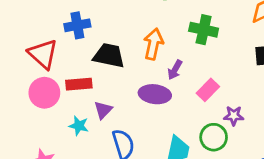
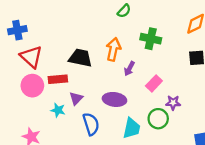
blue cross: (77, 25) -> (17, 30), moved
purple ellipse: (155, 94) -> (114, 99), moved

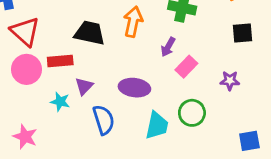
purple arrow: (129, 69) -> (168, 47), moved
purple star: (173, 103) -> (230, 81), moved

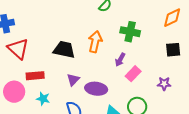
red rectangle: (60, 61) -> (35, 76), moved
pink circle: (26, 69) -> (14, 92), moved
purple triangle: (84, 86) -> (73, 80), moved

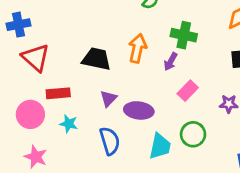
purple arrow: (120, 60) -> (171, 62), moved

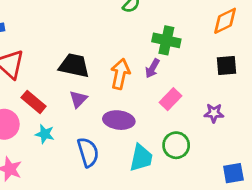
orange arrow: (137, 48) -> (120, 74), moved
red rectangle: (58, 93) -> (34, 102), turned 45
purple triangle: (108, 99) -> (78, 99), moved

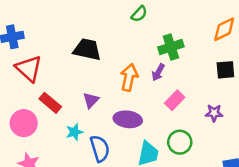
green cross: (166, 40) -> (171, 47), turned -30
black trapezoid: (74, 66) -> (87, 49), moved
cyan star: (45, 134) -> (74, 132), moved, turned -30

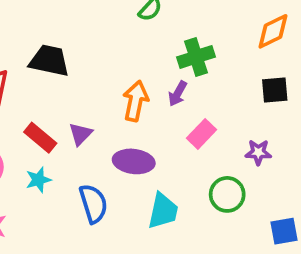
black trapezoid: (87, 49) -> (49, 61), moved
red rectangle: (50, 103) -> (40, 138), moved
cyan star: (74, 132) -> (38, 180), moved
green circle: (180, 142) -> (227, 194), moved

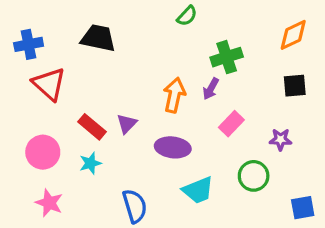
black trapezoid: (49, 61) -> (98, 38), moved
blue semicircle: (93, 204) -> (135, 206), moved
cyan trapezoid: (163, 211) -> (198, 190), turned 56

